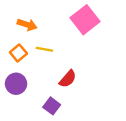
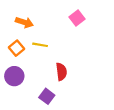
pink square: (85, 20) -> (77, 18), size x0.6
red semicircle: (68, 79) -> (61, 72), turned -48

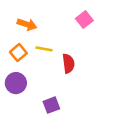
red semicircle: (61, 72) -> (68, 64), moved
purple square: (47, 96) -> (51, 105), turned 32

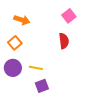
yellow line: (44, 49) -> (36, 68), moved
red semicircle: (68, 64) -> (64, 41), moved

